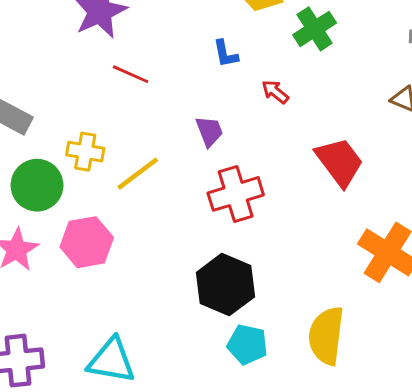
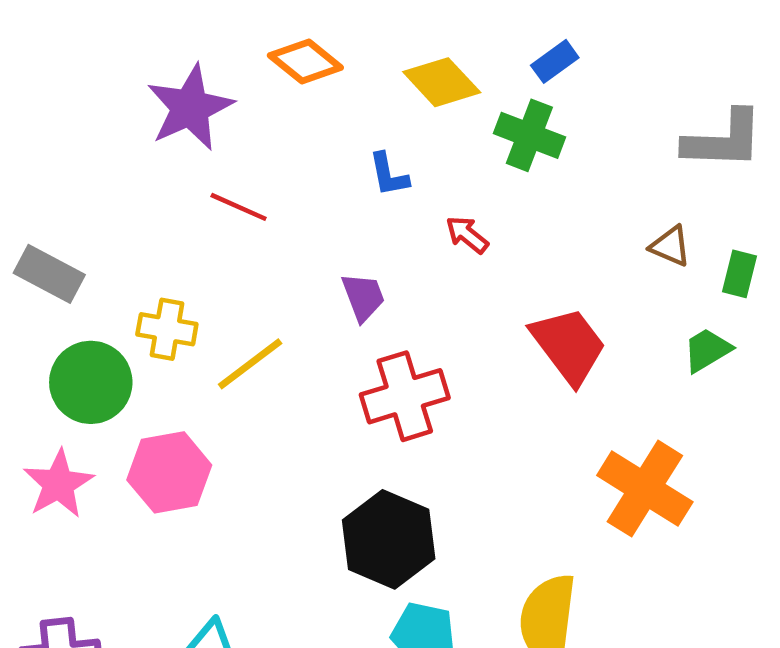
green cross: (315, 29) -> (529, 135), turned -36

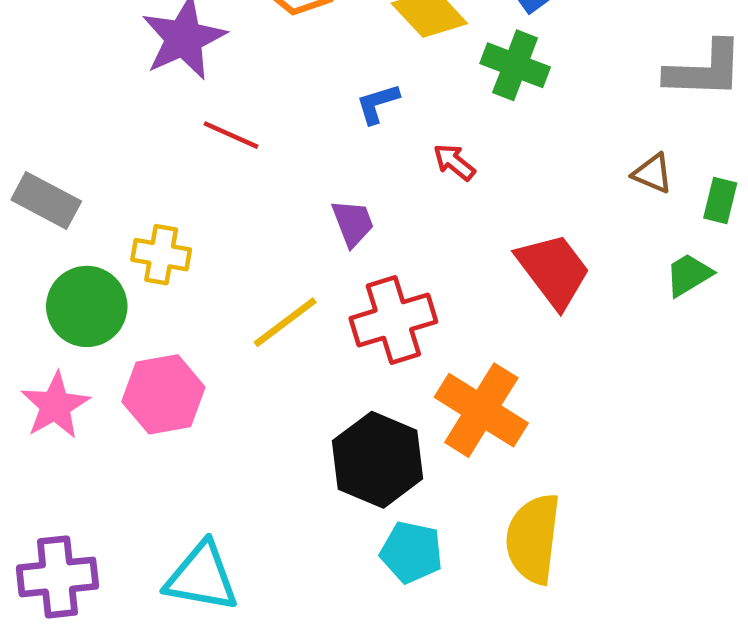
blue L-shape: (389, 175) -> (378, 104), turned 84
yellow line: (250, 364) -> (285, 322), moved
orange cross: (645, 489) -> (481, 410), moved

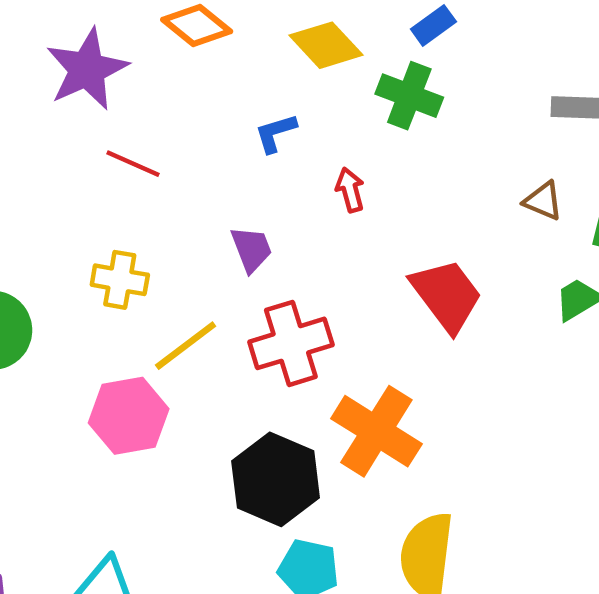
red arrow: (454, 162) -> (350, 190), turned 36
yellow cross: (161, 255) -> (120, 280), moved
pink hexagon: (163, 394) -> (129, 416), moved

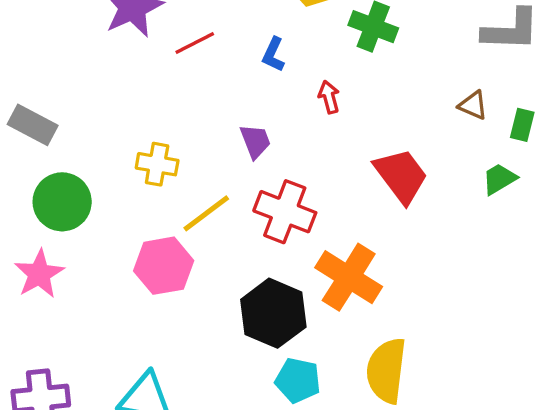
blue L-shape: (276, 133) -> (273, 54), turned -48
red line: (133, 164) -> (195, 43), moved, turned -51
red cross: (291, 343) -> (285, 212), turned 38

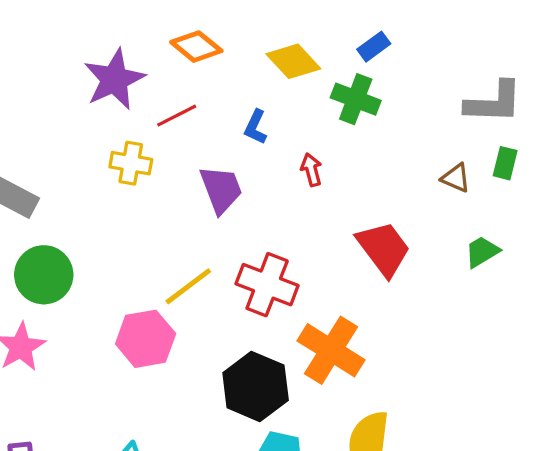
green rectangle: (522, 125) -> (505, 163), moved
purple trapezoid: (255, 141) -> (221, 189), moved, size x1.4
yellow cross: (157, 164) -> (131, 163), moved

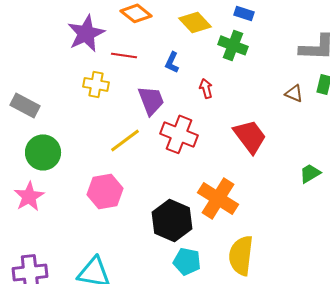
blue rectangle: (374, 47) -> (244, 13), turned 54
red line: (177, 116) -> (124, 55), turned 35
green trapezoid: (482, 252) -> (310, 173), moved
red cross: (267, 285) -> (179, 134), moved
yellow line: (188, 286) -> (125, 140), moved

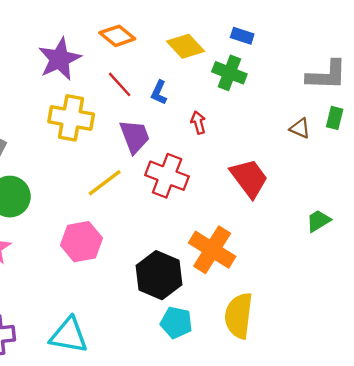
red line: (124, 55) -> (120, 84), moved, turned 40
yellow cross: (96, 84) -> (71, 118), size x1.5

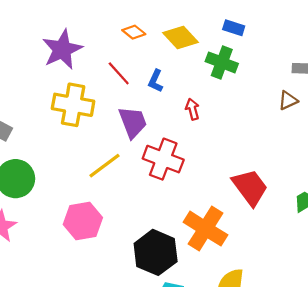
orange diamond: (117, 36) -> (134, 32), moved, size x0.7
brown triangle: (300, 128) -> (288, 100), moved, turned -48
red trapezoid: (249, 178) -> (250, 187), moved

